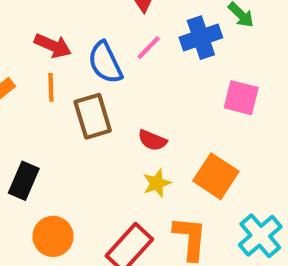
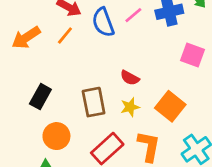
orange line: (51, 87) -> (65, 35), turned 36
brown rectangle: (93, 116) -> (94, 102), moved

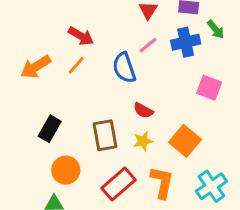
blue semicircle: (103, 22) -> (124, 68), moved

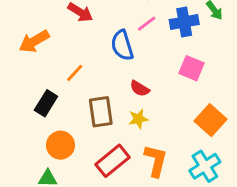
orange line: (76, 65) -> (75, 73), moved
pink square: (209, 88) -> (192, 68), moved
orange square: (185, 141) -> (210, 120), moved

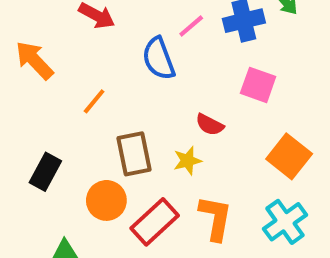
orange arrow: (34, 41) -> (34, 60), turned 80
red semicircle: (140, 89) -> (210, 125), moved
black rectangle: (46, 103) -> (45, 172), moved
orange circle: (61, 145) -> (106, 200), moved

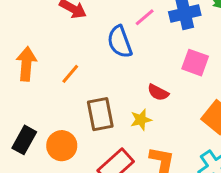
orange arrow: (34, 60) -> (26, 64), moved, turned 48
black rectangle: (45, 172) -> (24, 140), moved
orange circle: (106, 200) -> (62, 146), moved

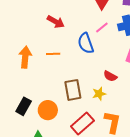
orange line: (70, 74) -> (53, 54), moved, turned 48

